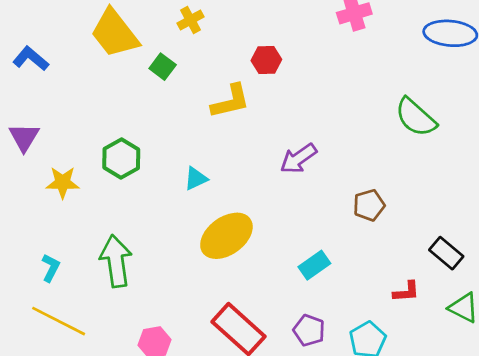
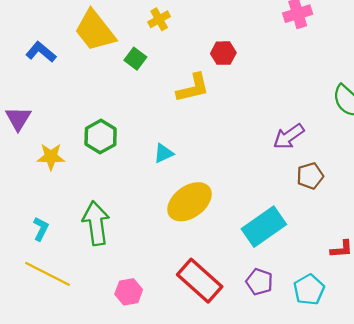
blue L-shape: (31, 59) -> (41, 52), moved
purple arrow: (298, 159) -> (289, 136), moved
cyan rectangle: (314, 265) -> (264, 227), size x1.6

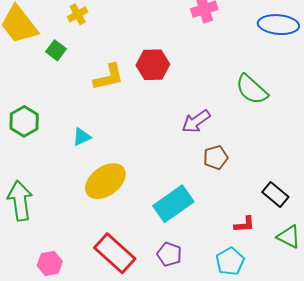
red hexagon: (223, 53) -> (153, 65), moved, size x1.4
cyan pentagon: (309, 290) -> (230, 261), moved

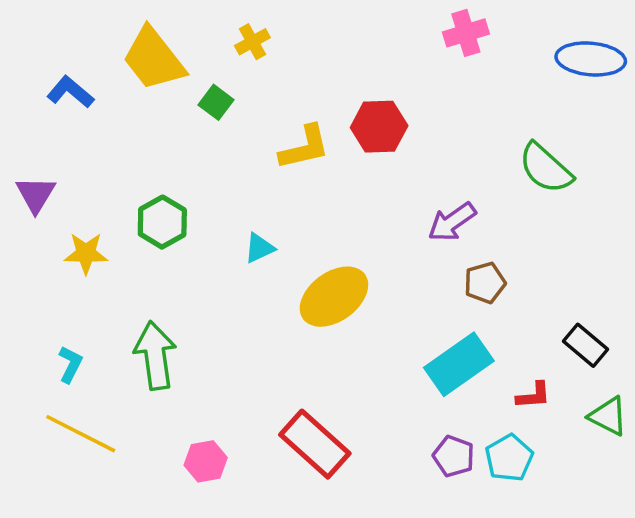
yellow ellipse: (105, 181) -> (334, 297), moved
cyan rectangle: (173, 204) -> (459, 364), moved
purple pentagon: (169, 254) -> (454, 456), moved

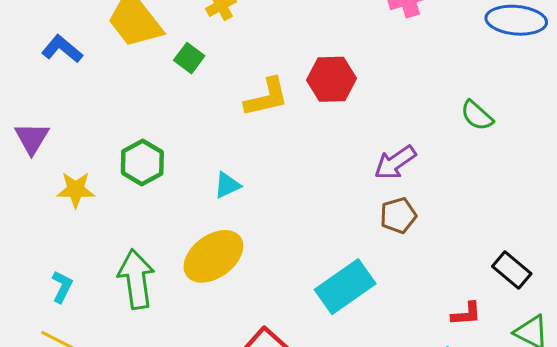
green semicircle: (546, 168) -> (477, 116), size x0.7
brown pentagon: (485, 283) -> (398, 215), moved
yellow ellipse: (334, 297) -> (213, 256), moved
cyan rectangle: (459, 364) -> (345, 287), moved

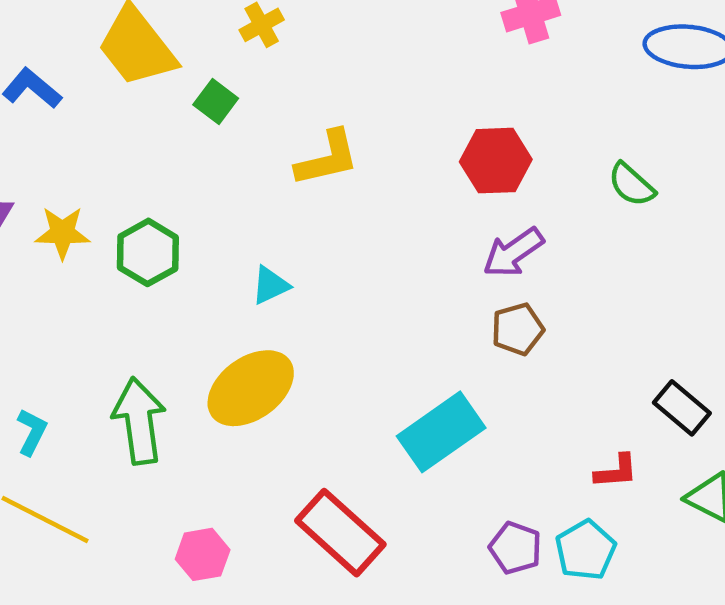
red hexagon: (332, 79) -> (496, 161), moved
yellow star: (76, 190) -> (62, 233), moved

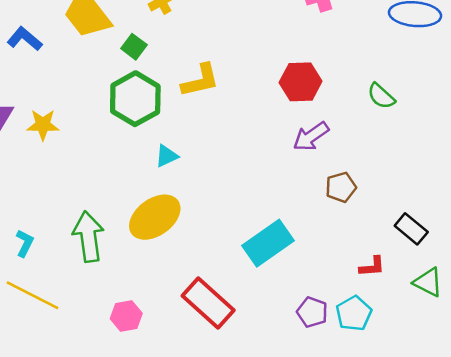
green hexagon: (148, 252) -> (135, 99), moved, size x1.4
brown pentagon: (518, 329) -> (341, 187), moved

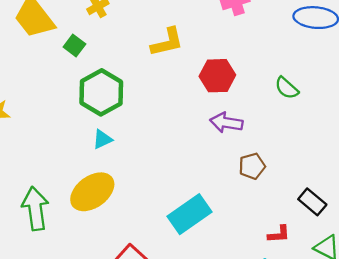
yellow L-shape: (200, 81) -> (167, 42), moved
green hexagon: (135, 99) -> (101, 92), moved
purple arrow: (311, 136) -> (226, 123), turned 44

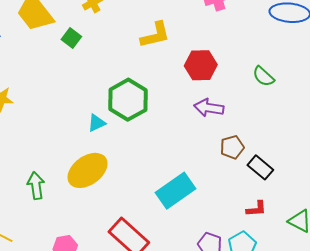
green hexagon: (101, 92) -> (128, 100), moved
black rectangle: (312, 202) -> (260, 167), moved
green arrow: (35, 209) -> (36, 186), size x0.7

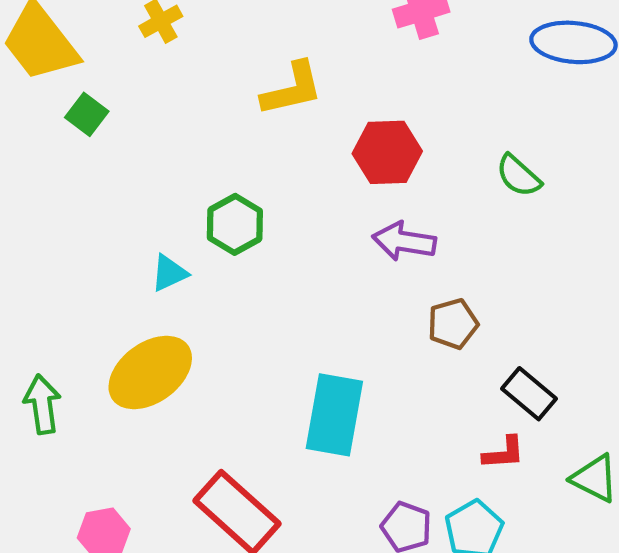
green square: (71, 38) -> (87, 114), moved
green hexagon: (128, 100) -> (235, 224), size x0.7
black rectangle: (260, 167) -> (529, 394), moved
cyan rectangle: (175, 191) -> (334, 415), turned -45

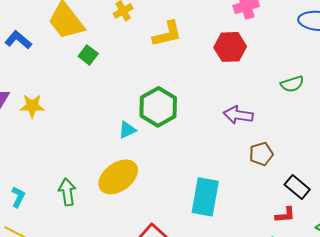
yellow L-shape: (292, 89) -> (167, 34), moved
red hexagon: (387, 152) -> (230, 47), moved
green semicircle: (518, 176) -> (292, 84), turned -60
green hexagon: (235, 224) -> (158, 107), size x1.4

